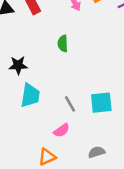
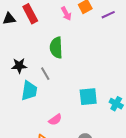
green semicircle: (63, 44) -> (56, 48), size x1.5
gray line: (70, 104) -> (45, 74), moved

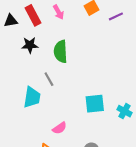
pink arrow: (66, 14) -> (59, 12), moved
black star: (19, 66) -> (30, 45), moved

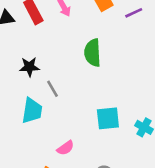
black star: (30, 45) -> (29, 67), moved
green semicircle: (61, 52) -> (93, 53), moved

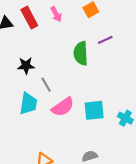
purple line: (134, 13) -> (105, 40), moved
pink semicircle: (65, 148) -> (63, 107), moved, size x1.5

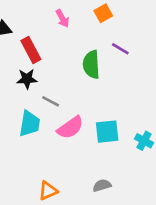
red rectangle: (29, 18) -> (31, 50), moved
purple line: (105, 40) -> (120, 49), turned 56
gray line: (46, 85) -> (51, 101), turned -32

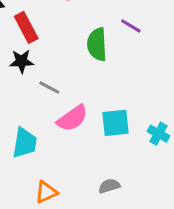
cyan trapezoid: (30, 124) -> (25, 143), moved

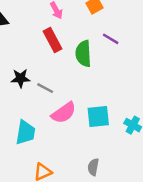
red rectangle: (26, 27) -> (53, 40), moved
black star: (22, 61) -> (21, 78), moved
gray semicircle: (109, 186) -> (93, 167), turned -63

